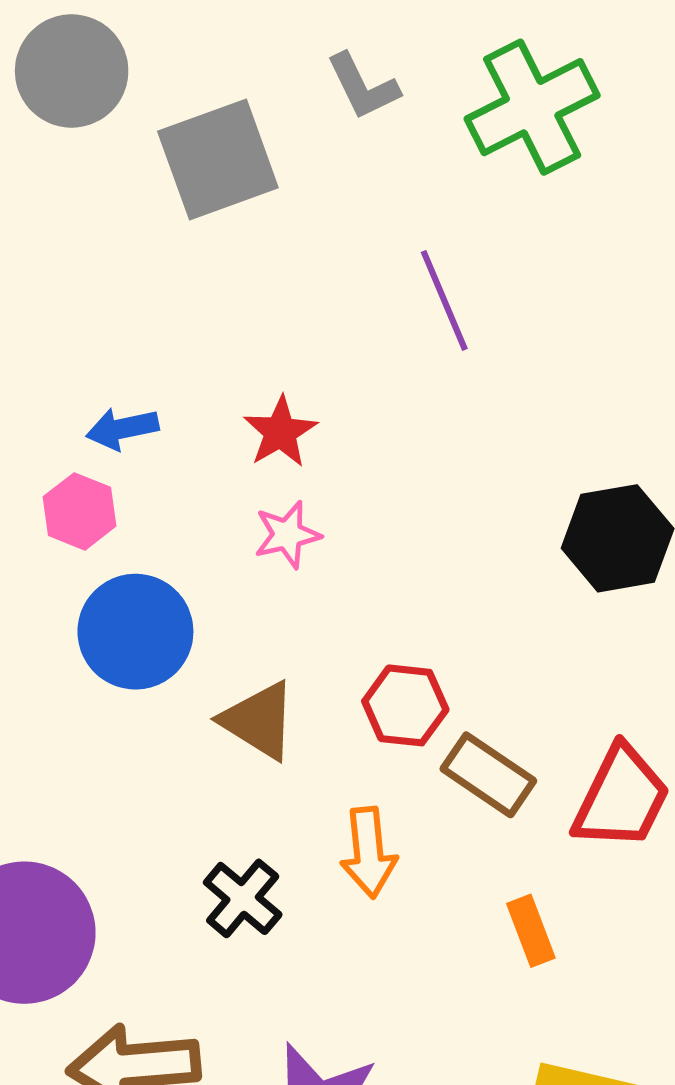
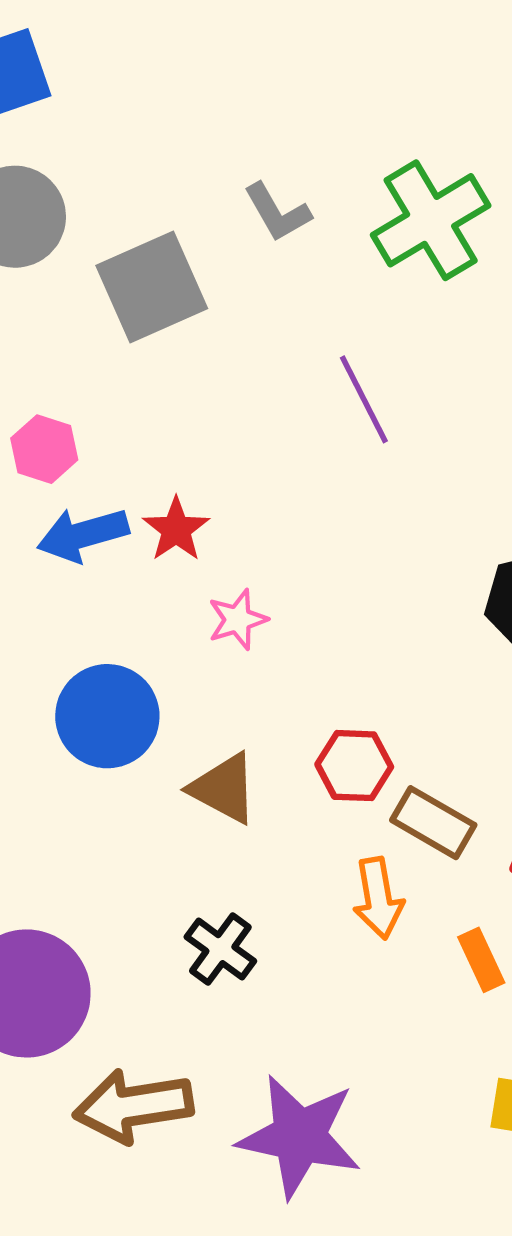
blue arrow: (122, 429) -> (83, 535), size x1.4
red star: (280, 432) -> (176, 529), moved
pink hexagon: (80, 511) -> (44, 449), moved
orange arrow: (369, 852) -> (378, 898), moved

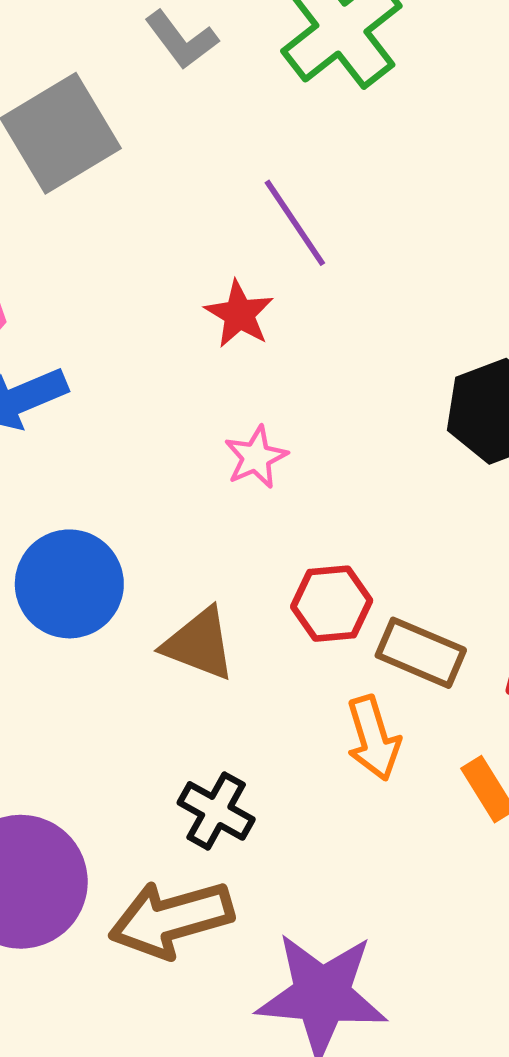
red star: (176, 529) -> (239, 314), moved
pink star: (238, 620) -> (256, 457), moved
brown arrow: (133, 1106) -> (171, 919), moved

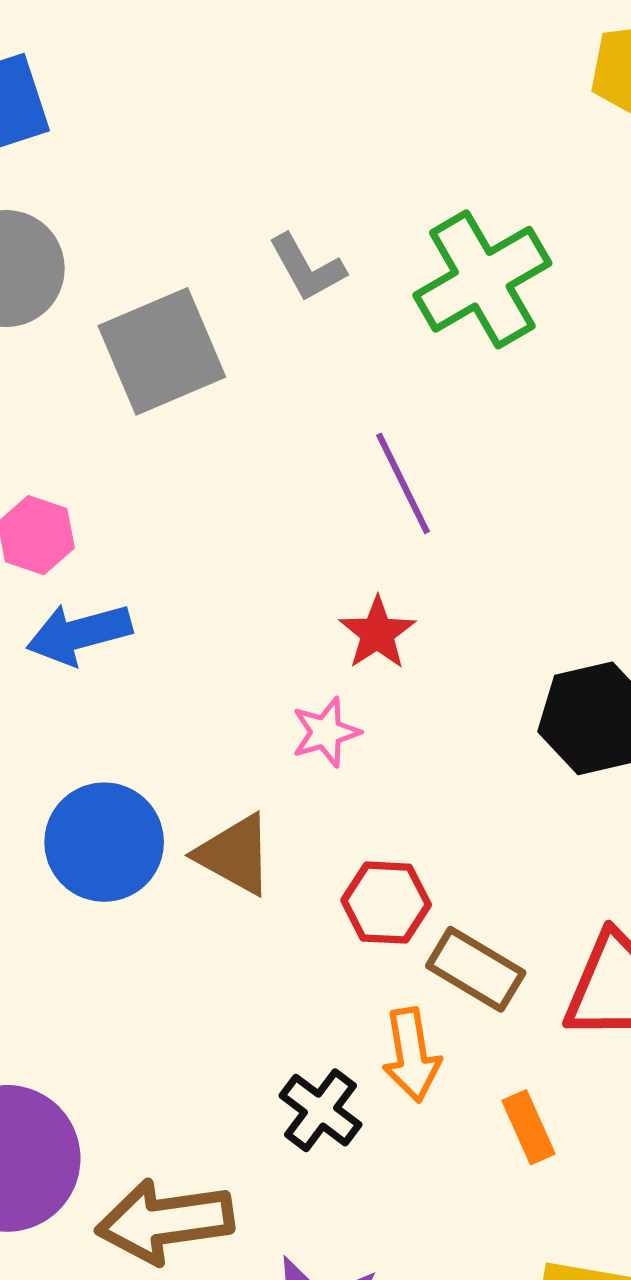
red star: (239, 314) -> (377, 633), moved
brown triangle: (199, 644) -> (235, 855), moved
black cross: (216, 811) -> (321, 1110), moved

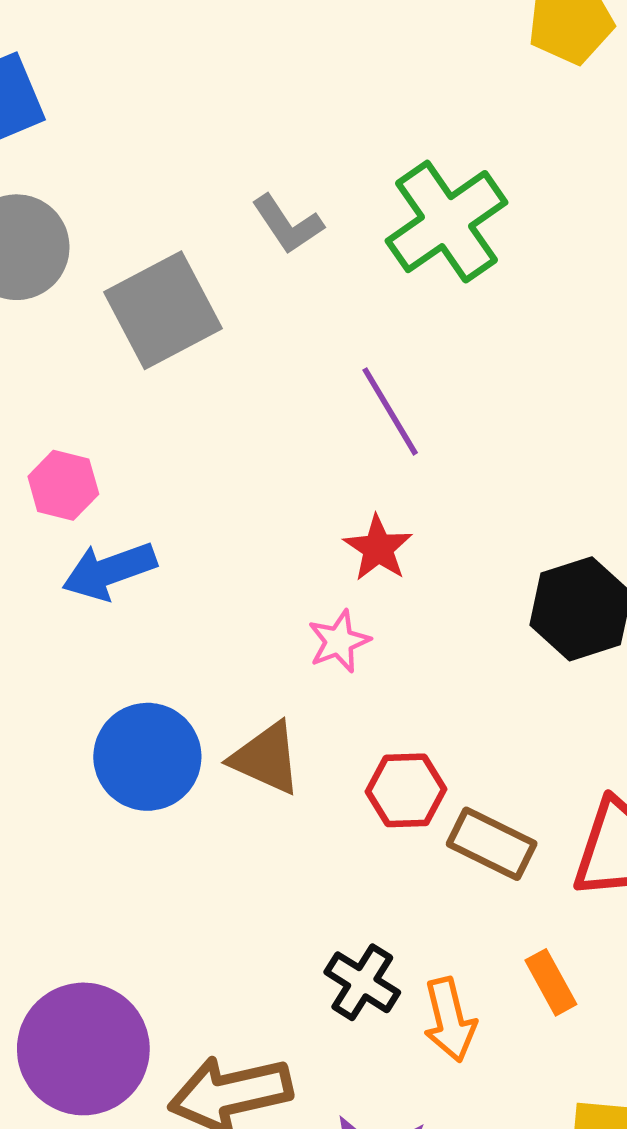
orange arrow: (411, 1055) -> (450, 1020), moved

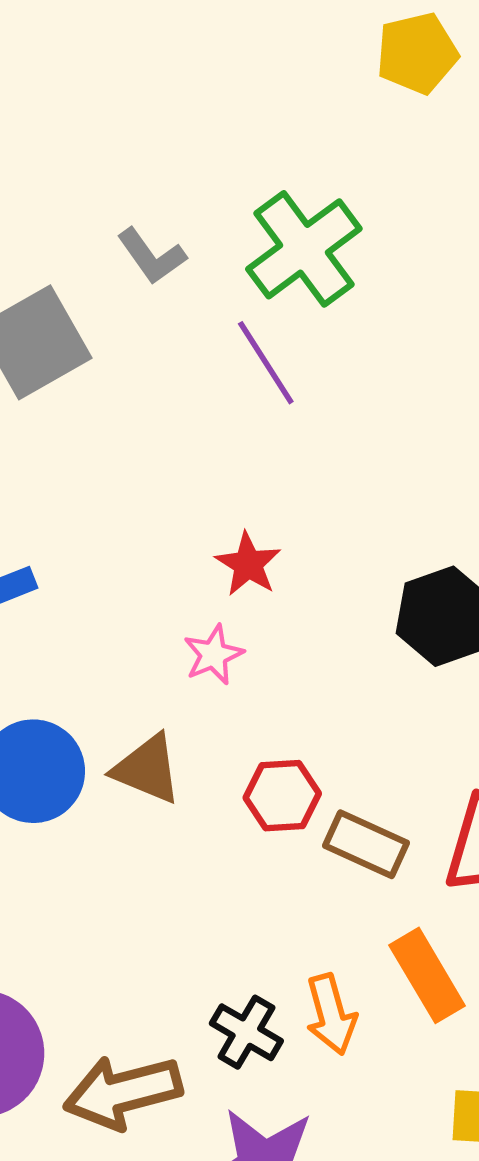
purple line: (390, 411) -> (266, 363), moved
black cross: (362, 982) -> (246, 1032), moved
orange rectangle: (551, 982) -> (427, 975), size x1.5

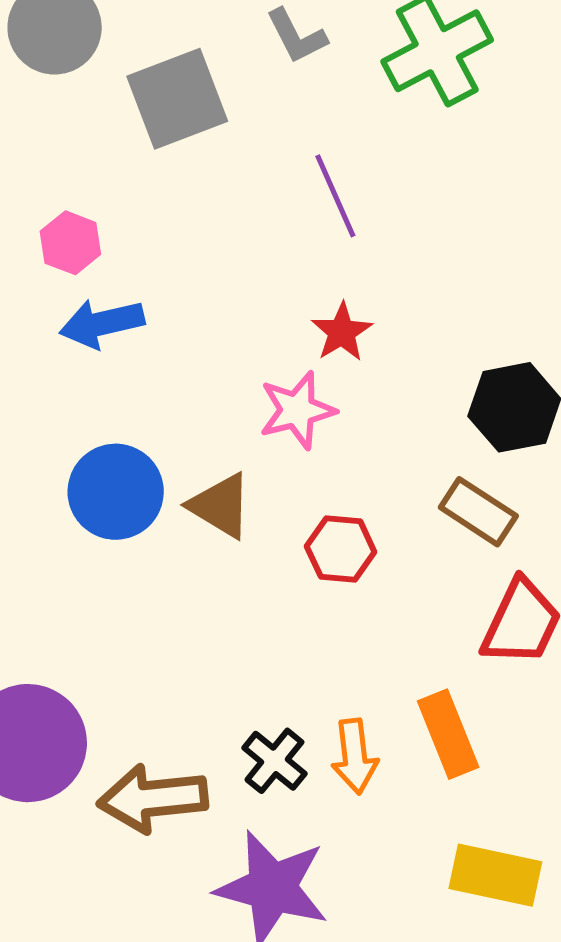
purple line: (266, 363) -> (335, 196), moved
pink star: (213, 655) -> (297, 410), size x1.4
brown rectangle: (366, 844) -> (478, 512), moved

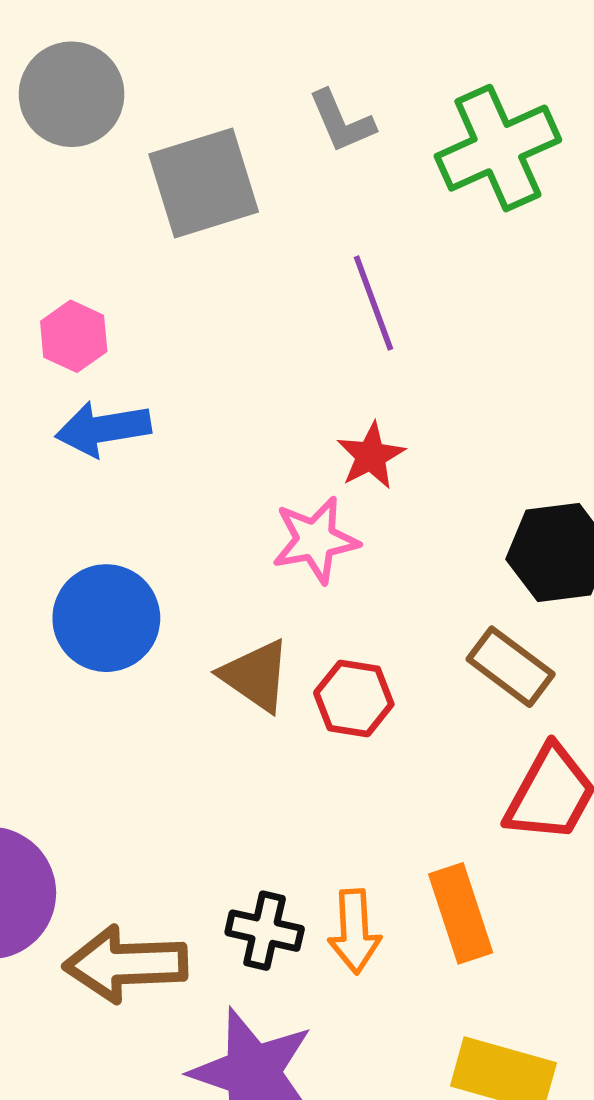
brown triangle: (220, 506) -> (256, 676), moved
black cross: (274, 761) -> (265, 931), turned -30

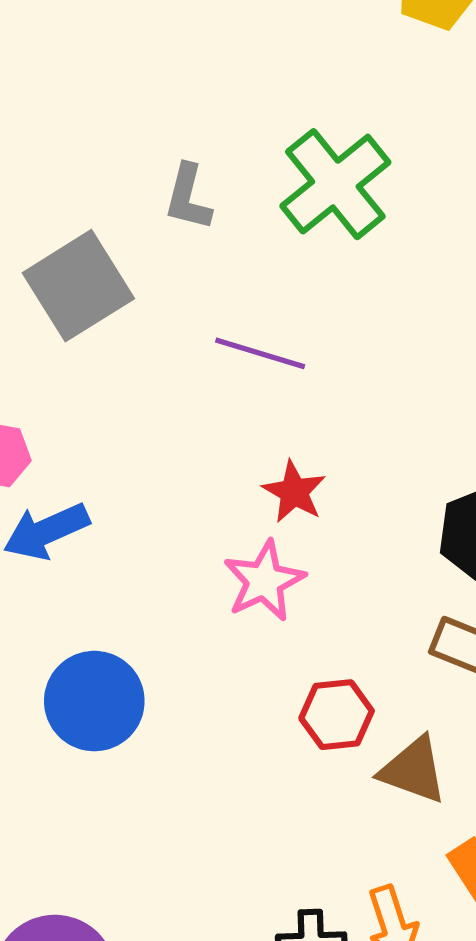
gray L-shape: (342, 121) -> (188, 197), turned 52
purple line: (374, 303) -> (260, 353), turned -38
brown triangle: (256, 676) -> (413, 770), moved

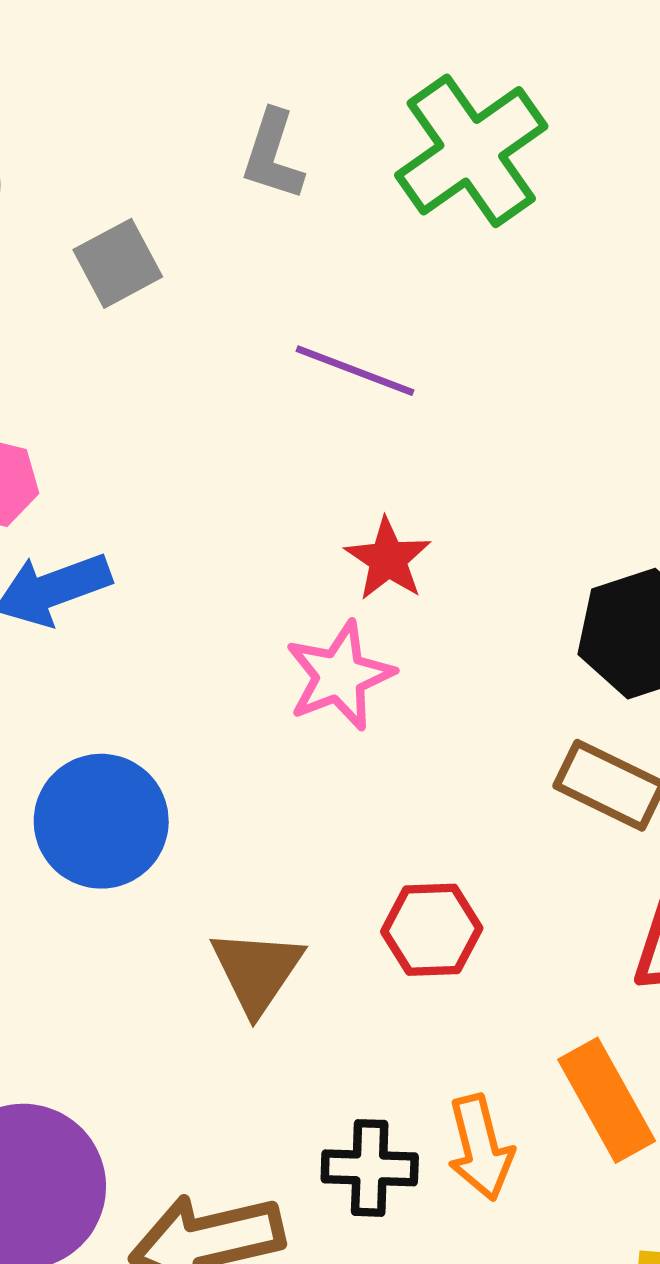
gray square: (78, 286) -> (118, 263), size x0.6
red hexagon: (337, 715) -> (432, 930), moved
brown triangle: (413, 770) -> (257, 971), moved, turned 40

